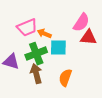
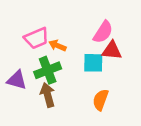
cyan square: (58, 48) -> (93, 63), moved
orange semicircle: (65, 78) -> (101, 100), moved

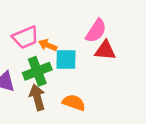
cyan square: (93, 63) -> (66, 59), moved
orange semicircle: (101, 100) -> (74, 103), moved, turned 90

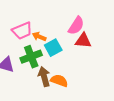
cyan square: (66, 59) -> (53, 48), turned -30
brown arrow: (37, 97) -> (44, 77), moved

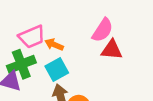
cyan square: (53, 48) -> (57, 69), moved
green cross: (31, 57) -> (21, 64), moved

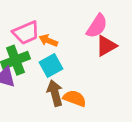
red triangle: (112, 50) -> (106, 46), turned -35

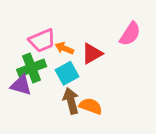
pink semicircle: (97, 26) -> (130, 34), moved
red triangle: (106, 46) -> (92, 54), moved

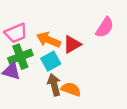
pink trapezoid: (42, 40) -> (16, 33), moved
orange arrow: (64, 48) -> (48, 40), size x1.5

